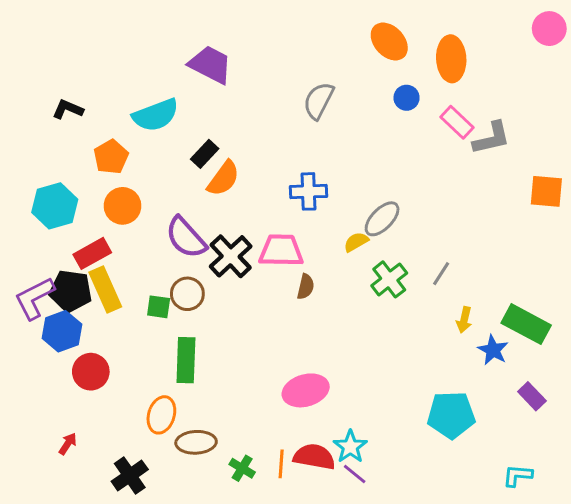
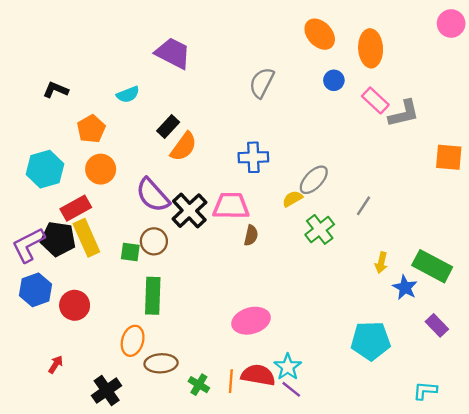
cyan semicircle: (156, 115) -> (128, 95), size x0.6
gray line: (441, 274) -> (363, 206), moved
blue hexagon: (62, 331) -> (36, 290), moved

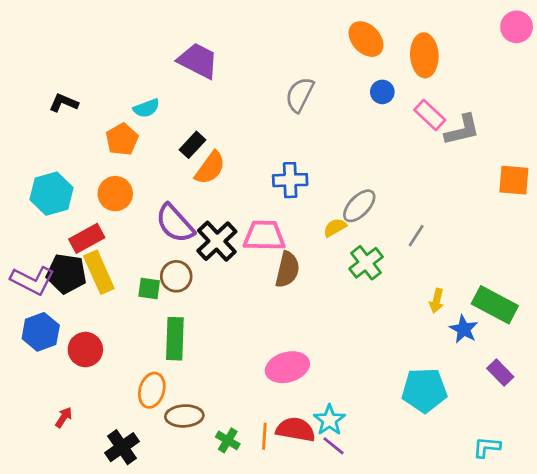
orange pentagon: (91, 129) -> (122, 139), moved
brown semicircle: (251, 235) -> (287, 270), size x1.5
purple L-shape: (28, 245) -> (33, 280), turned -126

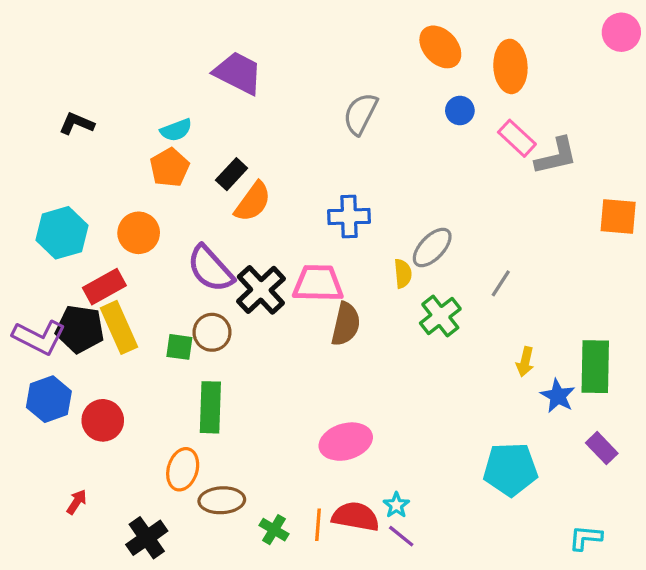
orange pentagon: (122, 139) -> (170, 168), moved
yellow semicircle: (335, 228) -> (403, 274), turned 115
green rectangle: (495, 305) -> (595, 367), turned 63
cyan star: (329, 420) -> (396, 505), size x0.7

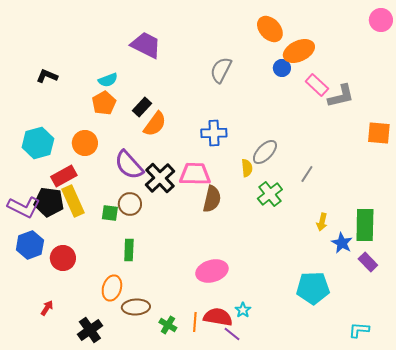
orange ellipse: (510, 66) -> (299, 51), moved, turned 68
green rectangle: (210, 407) -> (129, 250), size x0.7
purple rectangle: (602, 448) -> (368, 262), moved
purple line: (401, 536) -> (232, 334), moved

